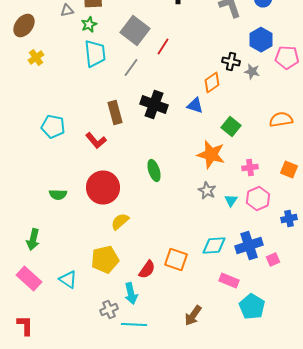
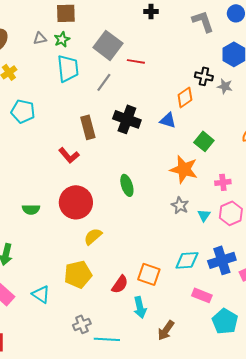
gray triangle: (67, 10) -> (40, 38), moved
red line: (163, 46) -> (136, 61), turned 66
cyan pentagon: (53, 126) -> (23, 111), moved
cyan arrow: (131, 294) -> (140, 307), moved

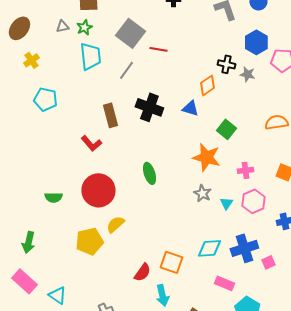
yellow pentagon: (78, 274) -> (89, 241), moved
cyan triangle: (41, 294) -> (57, 295), moved

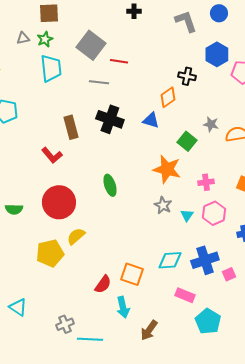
gray line: (126, 70) -> (99, 82), moved, turned 60
gray star: (247, 74) -> (211, 124), moved

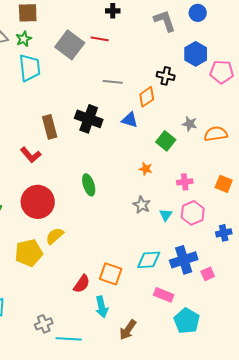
red line: (119, 61) -> (100, 39), moved
gray line: (99, 82) -> (113, 82), moved
orange star: (167, 169) -> (146, 169), size x0.5

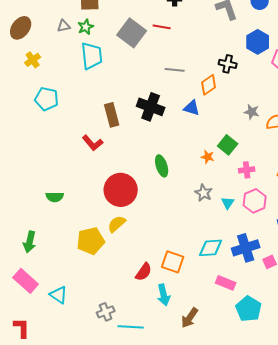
green square: (166, 141) -> (228, 145), moved
green ellipse: (89, 185) -> (162, 166), moved
red circle: (38, 202) -> (121, 190), moved

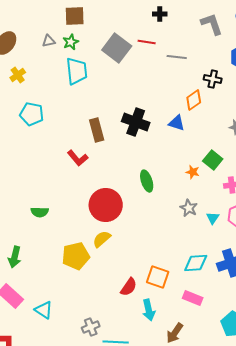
gray line: (175, 70) -> (177, 57), moved
pink rectangle: (226, 283) -> (193, 298), moved

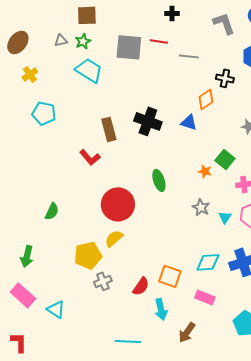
gray square: (117, 48) -> (129, 47), turned -32
cyan trapezoid: (77, 71) -> (89, 70), turned -52
green semicircle: (40, 212) -> (52, 211), turned -66
gray cross: (91, 327) -> (103, 281), moved

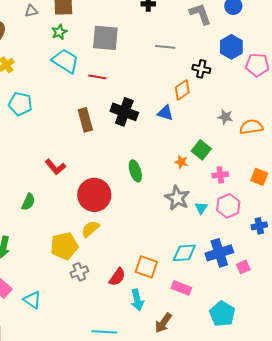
gray triangle: (61, 40) -> (31, 11), moved
red line: (159, 41) -> (97, 77), moved
red L-shape: (90, 157) -> (55, 167), moved
gray star: (201, 207) -> (177, 198), size x1.4

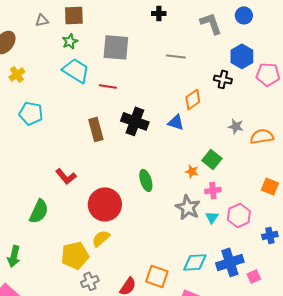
black cross: (201, 69) -> (223, 79), moved
pink cross: (220, 175) -> (213, 190), moved
green semicircle: (28, 202) -> (39, 211), size x1.4

